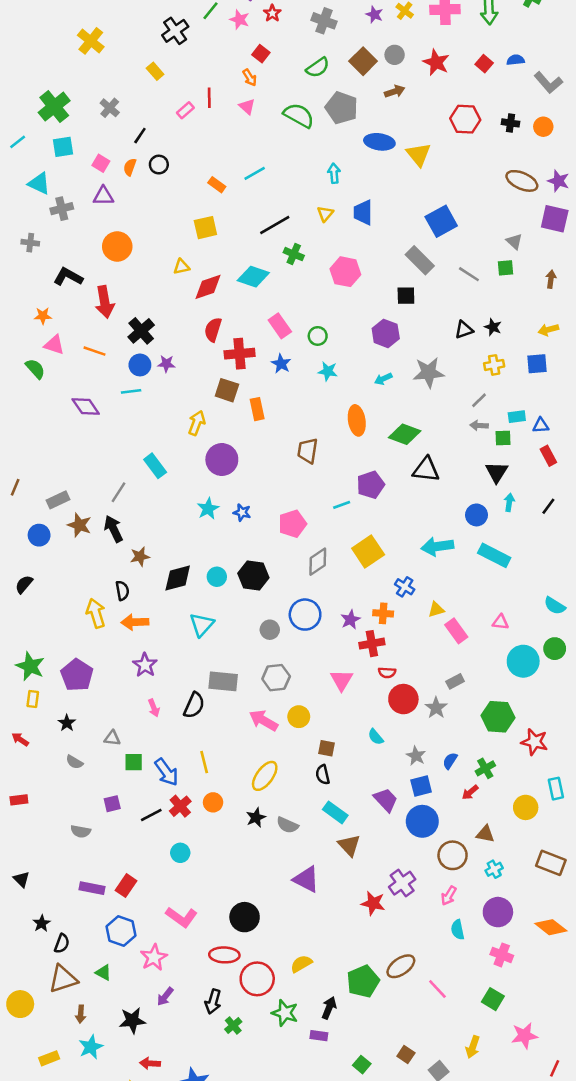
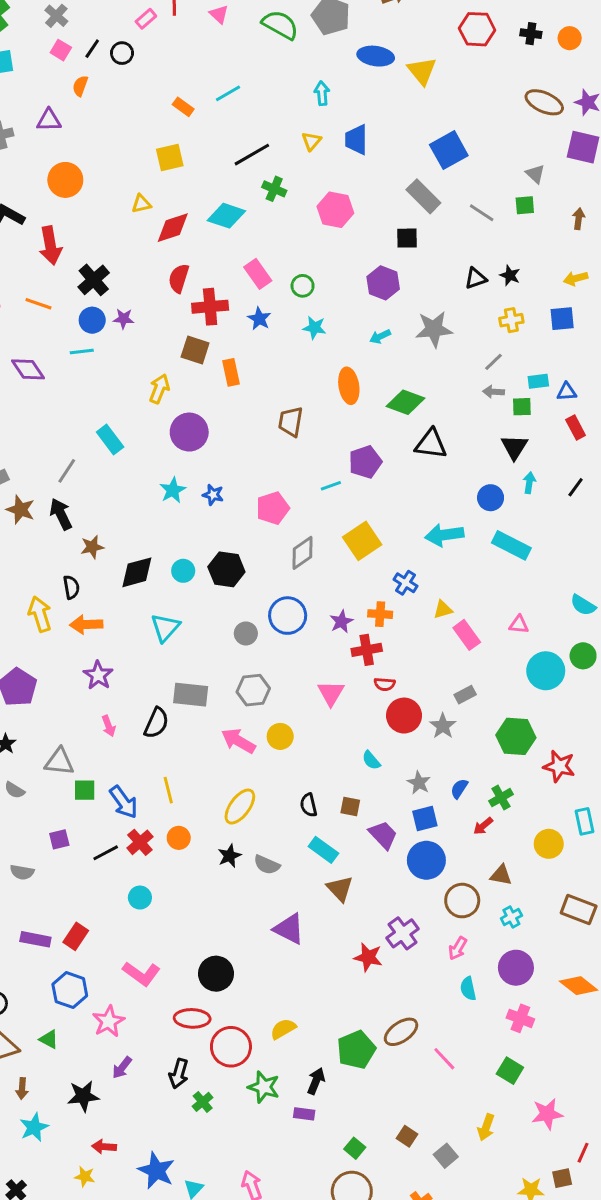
pink square: (101, 163) -> (61, 50), moved
black circle: (159, 165) -> (122, 53), moved
gray triangle: (112, 738) -> (59, 762), size x1.5
brown square: (326, 748) -> (350, 807), moved

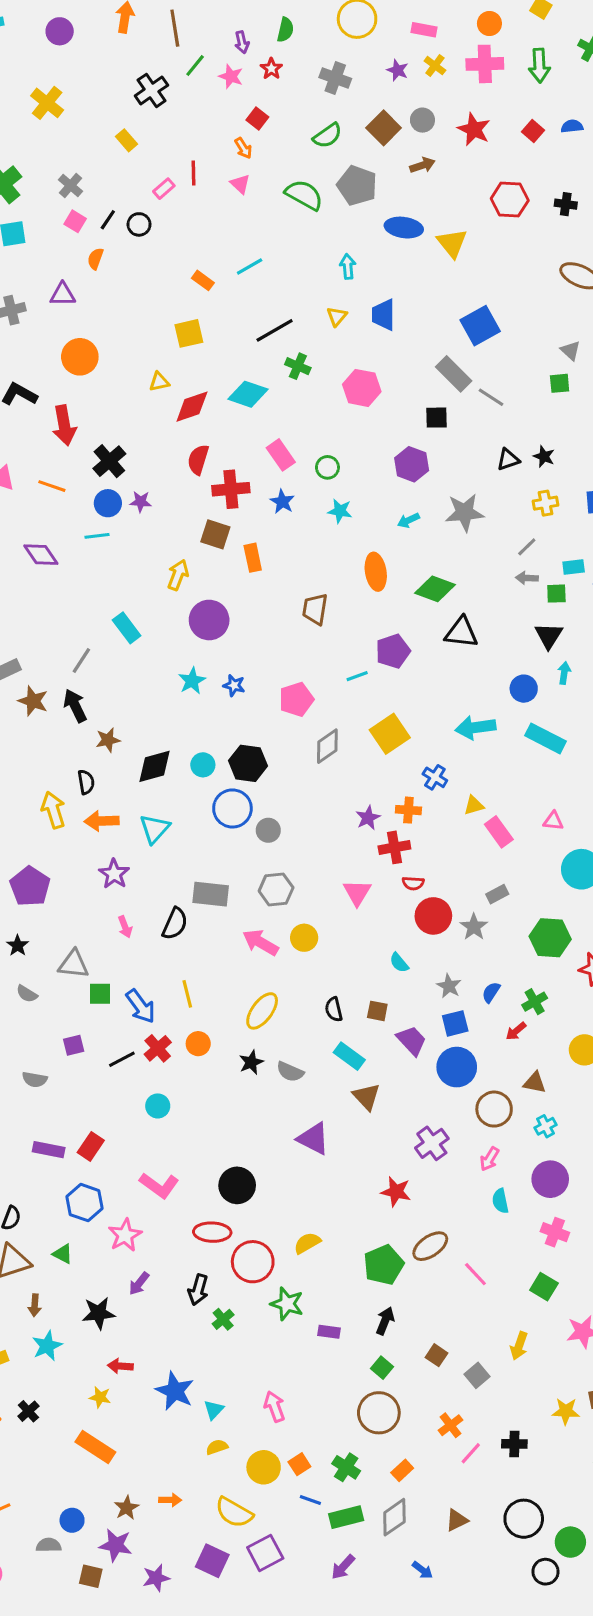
gray line: (482, 213) -> (491, 397), moved
blue circle: (288, 616) -> (232, 808), moved
cyan triangle: (165, 627) -> (155, 829), moved
red star: (368, 957) -> (396, 1192), moved
black arrow: (316, 1081) -> (385, 1321), moved

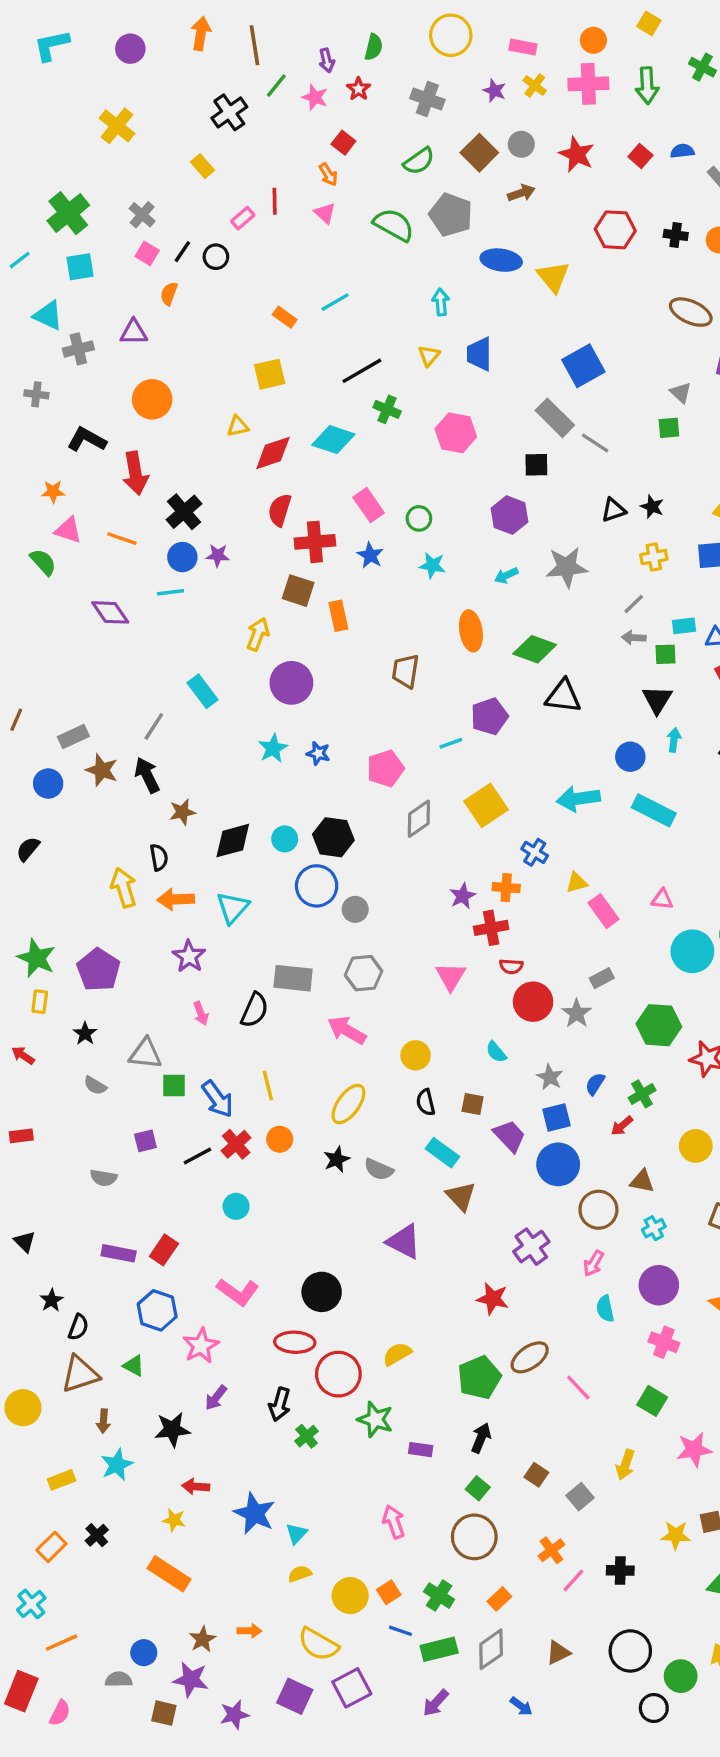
yellow circle: (304, 938) -> (416, 1055), moved
pink arrow: (275, 1407) -> (394, 1522), moved

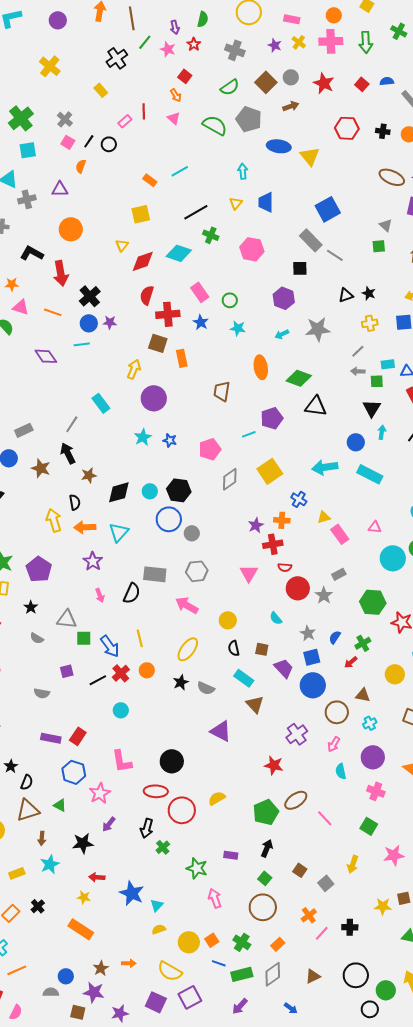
yellow triangle: (238, 426) -> (122, 245), turned -40
brown star: (102, 770) -> (41, 468), moved
pink L-shape: (238, 1292) -> (122, 761), turned 45
green star: (375, 1419) -> (197, 868), moved

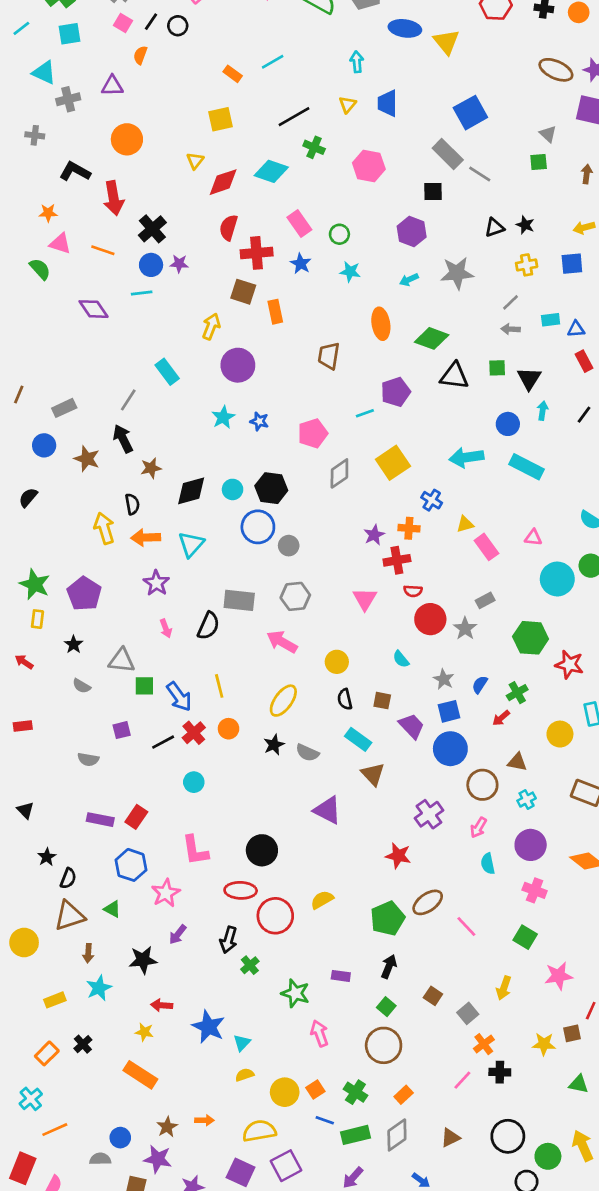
green square: (377, 381) -> (497, 368), moved
orange cross: (309, 915) -> (484, 1044), moved
yellow semicircle: (170, 971) -> (259, 1131), turned 140

